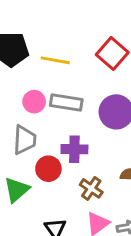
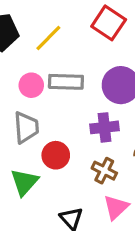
yellow line: (55, 60) -> (48, 38), turned -48
purple cross: (74, 149) -> (104, 127), moved

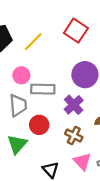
gray rectangle: (66, 82) -> (43, 89), moved
purple cross: (104, 127) -> (74, 105), turned -36
pink triangle: (116, 207) -> (82, 161), turned -30

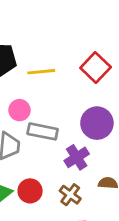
yellow line: (33, 42) -> (41, 72), turned 30
red circle: (39, 125) -> (30, 191), moved

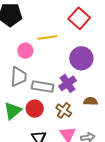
yellow line: (41, 72) -> (47, 37), moved
gray rectangle: (43, 131) -> (43, 87), moved

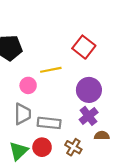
purple cross: (68, 83) -> (89, 116), moved

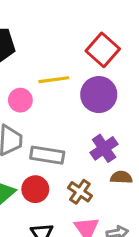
purple circle: (89, 90) -> (99, 95), moved

